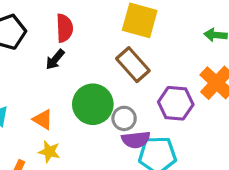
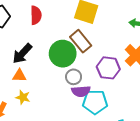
black arrow: (55, 60) -> (22, 54), moved, size x1.5
green circle: (93, 104) -> (63, 54), moved
orange triangle: (43, 119) -> (19, 76), turned -32

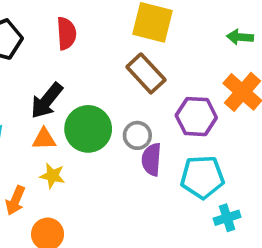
green circle: (63, 54) -> (88, 129), moved
purple semicircle: (81, 91) -> (151, 159), turned 102
cyan pentagon: (95, 102) -> (202, 177), moved

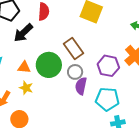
brown rectangle: (146, 73) -> (74, 48), moved
black arrow: (47, 101) -> (23, 33), moved

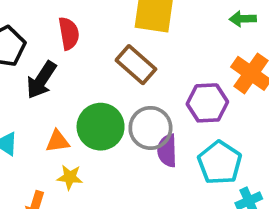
brown rectangle: (74, 48) -> (136, 65), moved
gray circle: (75, 72) -> (150, 128), size x1.5
cyan pentagon: (107, 99) -> (220, 163), turned -30

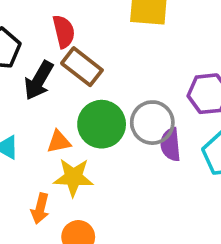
brown rectangle: (136, 65) -> (82, 67), moved
yellow star: (70, 177) -> (73, 177), size x1.5

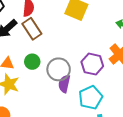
green circle: (102, 124) -> (32, 62), size x0.6

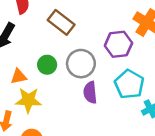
brown rectangle: (32, 29) -> (61, 22), moved
purple semicircle: (64, 84) -> (90, 92), moved

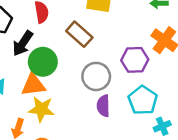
green circle: (47, 65) -> (43, 62), moved, size x1.5
orange triangle: (19, 76) -> (33, 85), size x1.5

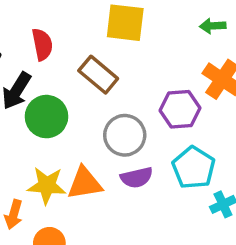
orange triangle: (33, 85) -> (85, 183), moved
purple semicircle: (103, 106) -> (137, 178), turned -100

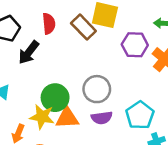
brown rectangle: (98, 75) -> (83, 27), moved
purple hexagon: (180, 109) -> (135, 45), moved
green circle: (46, 117) -> (55, 98), moved

